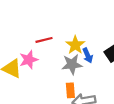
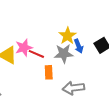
red line: (44, 40) -> (36, 54), moved, turned 35
orange rectangle: (70, 90) -> (49, 72), moved

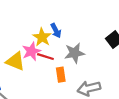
yellow star: (67, 36) -> (42, 37), moved
blue arrow: (79, 46) -> (56, 31), moved

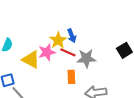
red line: (45, 57) -> (68, 52), moved

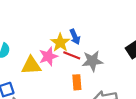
yellow triangle: (31, 60) -> (31, 65), turned -30

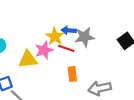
blue arrow: (75, 37) -> (69, 30), turned 120
gray star: (92, 61) -> (85, 37), moved

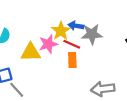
orange rectangle: (72, 74) -> (72, 60), moved

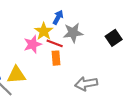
blue arrow: (76, 26) -> (58, 17), moved, turned 112
yellow triangle: (31, 52) -> (16, 75), moved

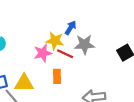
yellow star: (44, 31) -> (55, 41), turned -30
orange rectangle: (56, 58) -> (57, 76), moved

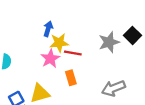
blue arrow: (71, 28) -> (48, 29), moved
gray star: (84, 44) -> (109, 42), moved

